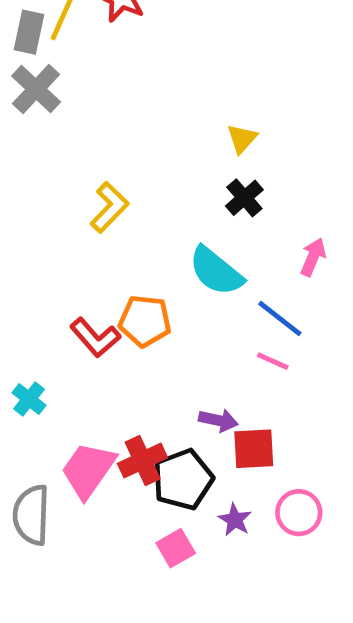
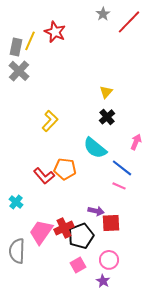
pink circle: (299, 513) -> (109, 260), moved
purple star: (235, 520) -> (103, 281), moved

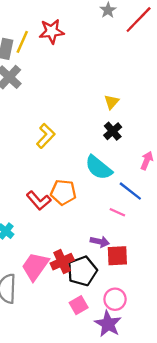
red star: (55, 32) -> (52, 31), turned -30
pink line: (119, 186) -> (117, 212), moved
purple star: (103, 281) -> (108, 324), size x1.6

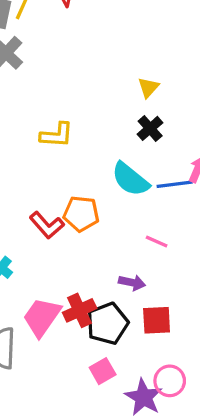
yellow L-shape: (46, 136) -> (57, 135), turned 50
blue line: (130, 191) -> (175, 184), moved, turned -45
red square: (117, 256) -> (157, 320), moved
pink circle: (115, 299) -> (170, 381), moved

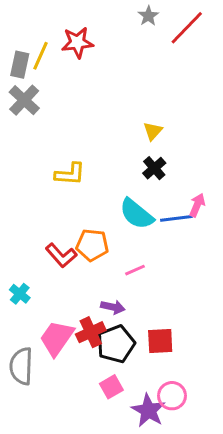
pink line: (157, 242) -> (135, 270), moved, turned -48
purple arrow: (132, 283) -> (113, 307), moved

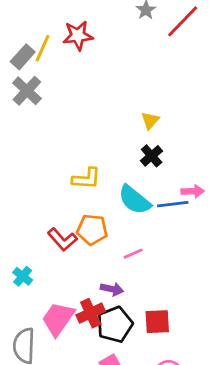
gray rectangle: (20, 65) -> (23, 57), turned 30
yellow L-shape: (70, 174) -> (86, 179), moved
pink arrow: (197, 205) -> (193, 191), turned 65

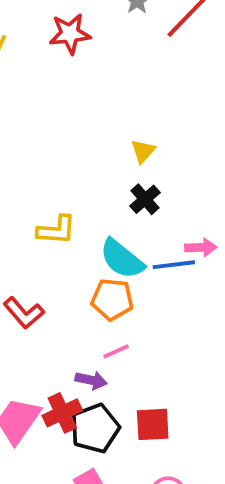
red star: (78, 36) -> (70, 34), moved
orange pentagon: (92, 230) -> (112, 299), moved
pink line: (133, 254) -> (116, 351), moved

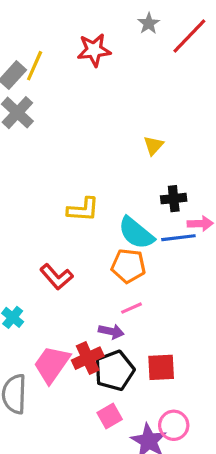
black cross: (145, 199) -> (174, 199), moved, turned 35

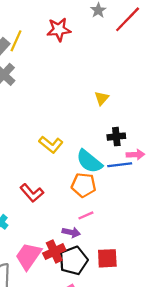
yellow L-shape: (83, 210) -> (51, 144), turned 35

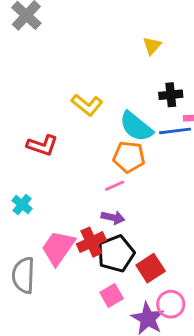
red L-shape: (32, 193) -> (42, 145), moved, turned -30
pink line: (86, 215) -> (114, 186), moved
red square: (107, 258) -> (151, 268), moved, turned -30

